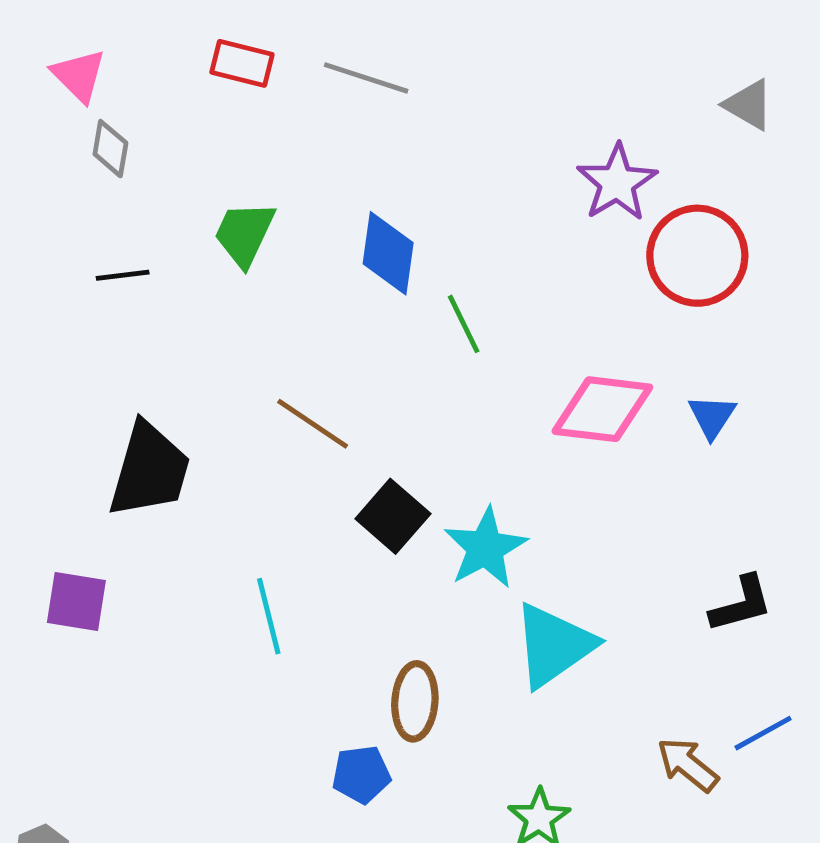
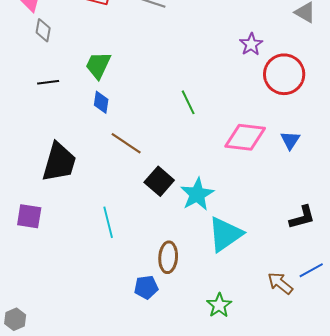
purple star: (617, 183) -> (251, 44), size x0.7
blue diamond: (388, 253) -> (101, 102), moved, size x0.7

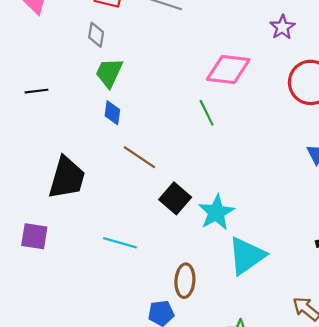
gray diamond: (43, 30) -> (96, 35), moved
purple star: (251, 44) -> (282, 27), moved
black line: (48, 82) -> (36, 91), moved
pink diamond: (245, 137) -> (228, 69), moved
cyan line: (108, 222) -> (120, 243), turned -60

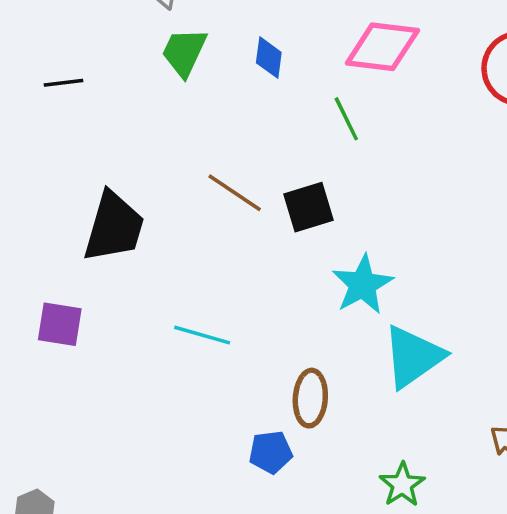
blue diamond: (112, 113) -> (269, 58), moved
black square: (175, 198) -> (309, 207), moved, turned 32

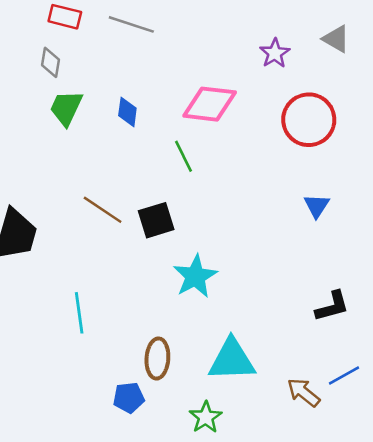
cyan line: (202, 335) -> (79, 313), turned 66
cyan triangle: (413, 357) -> (232, 360), moved, turned 33
green star: (402, 485) -> (206, 417), moved

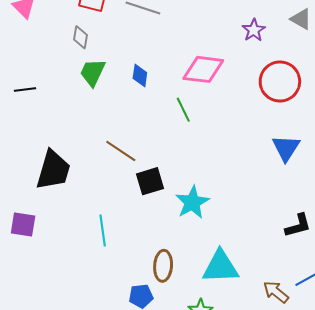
blue triangle: (317, 206) -> (286, 148), size x1.4
black square: (156, 220) -> (150, 181), moved

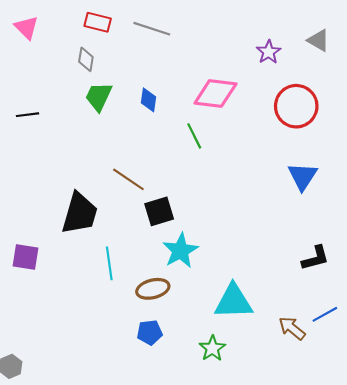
black trapezoid: (53, 170) -> (80, 213), moved
cyan star: (192, 202) -> (180, 251), moved
brown ellipse: (163, 266) -> (153, 289), moved, turned 72

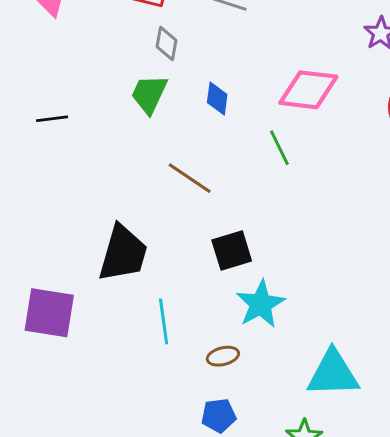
gray diamond: (86, 59) -> (166, 43), moved
brown line: (128, 179) -> (190, 178), moved
purple square: (25, 257) -> (49, 313), size x1.4
brown ellipse: (153, 289) -> (223, 356), size x0.7

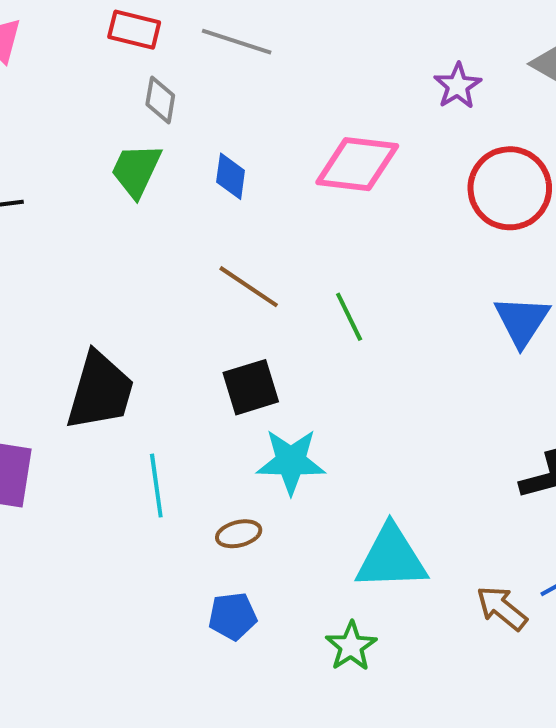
green line: (279, 148) -> (349, 317), moved
brown line: (190, 178) -> (249, 287), moved
cyan star: (261, 304) -> (291, 461), turned 30

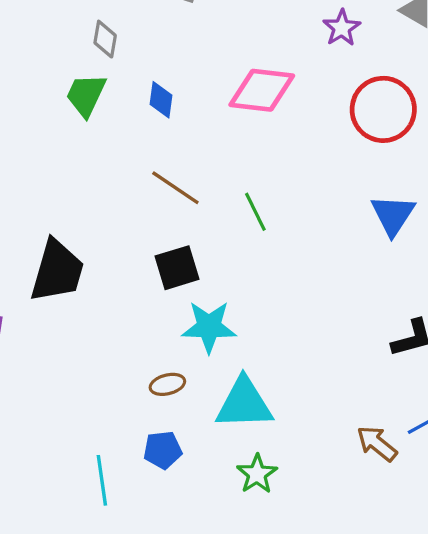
cyan line: (156, 486) -> (102, 480), moved
cyan triangle: (391, 558) -> (244, 404), moved

